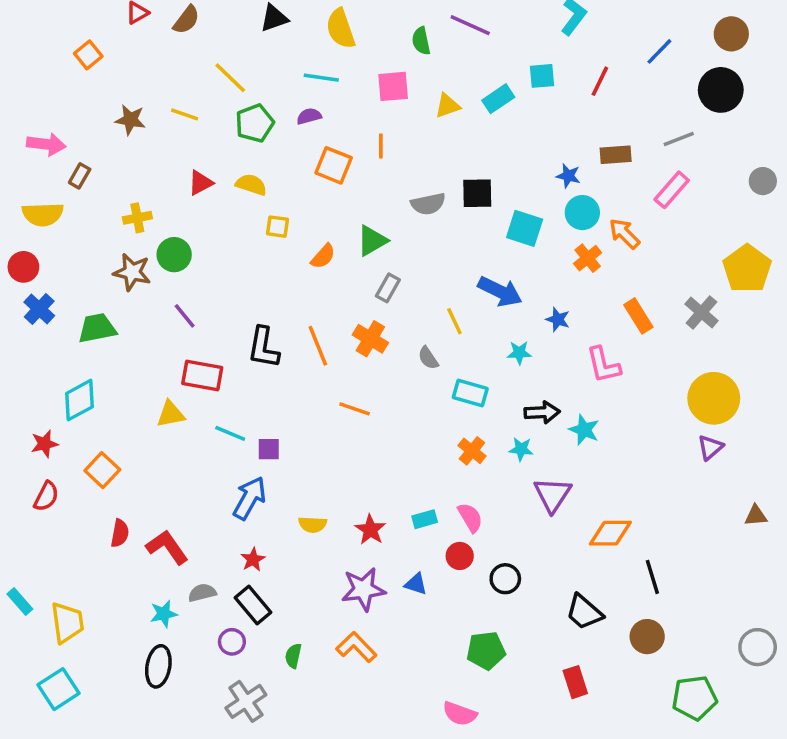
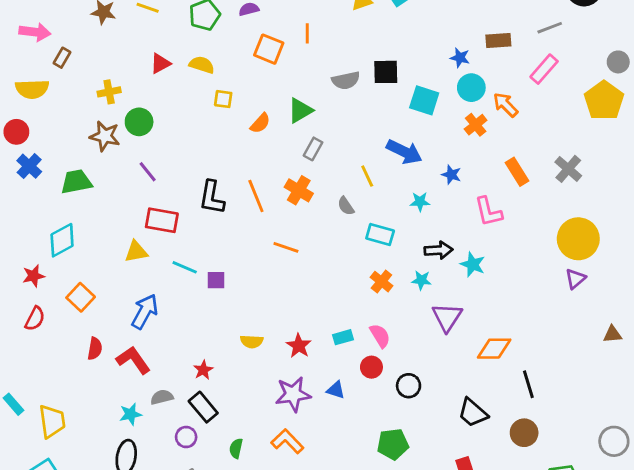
yellow pentagon: (747, 269) -> (604, 100), moved
blue arrow: (249, 498) -> (145, 312), moved

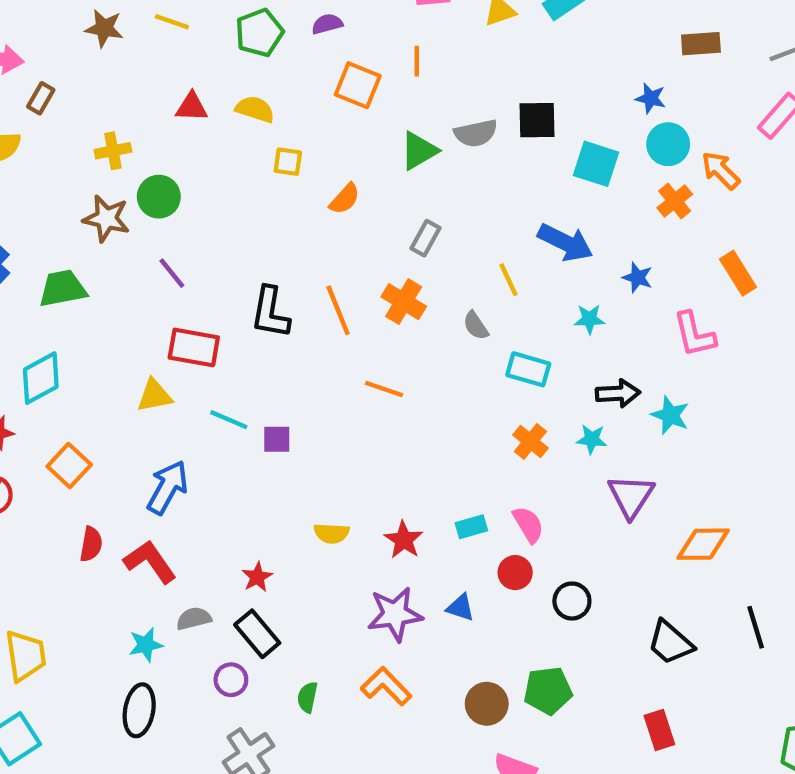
brown rectangle: (498, 41) -> (701, 44), moved
red triangle: (160, 63) -> (192, 107), turned 30
green triangle: (300, 110) -> (419, 151), moved
black line: (528, 384) -> (756, 627), moved
brown circle: (524, 433) -> (487, 704), moved

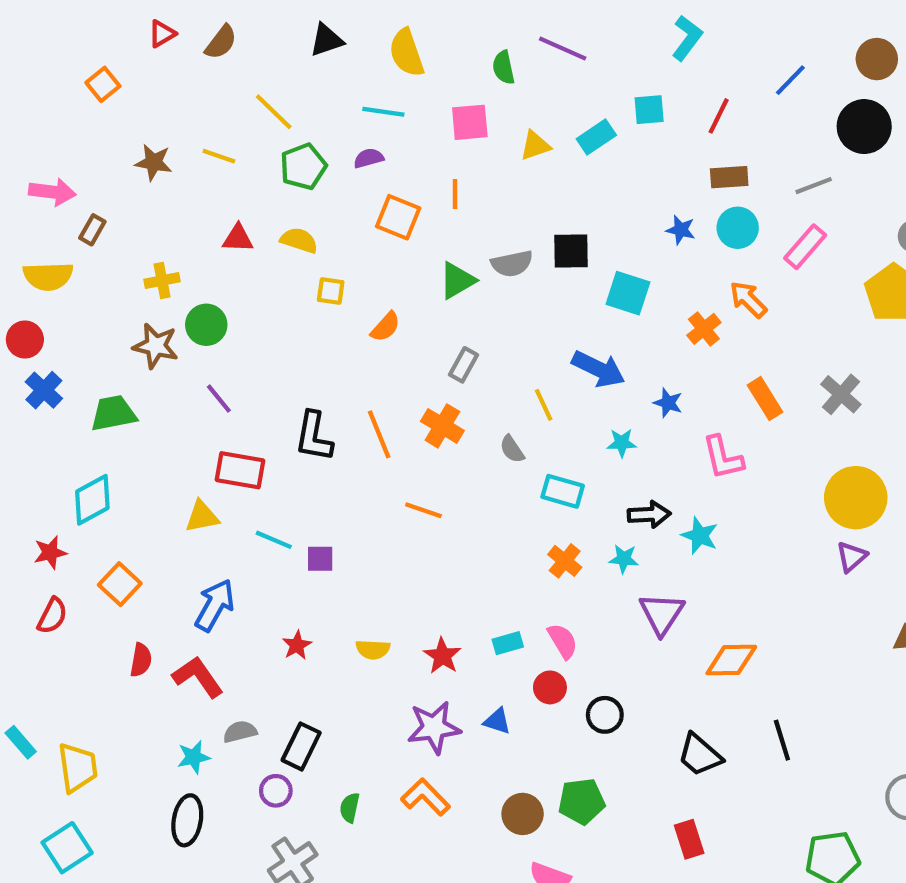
cyan circle: (668, 144) -> (738, 228), moved
red star: (257, 577) -> (297, 645), moved
black rectangle: (257, 634) -> (301, 746), turned 66

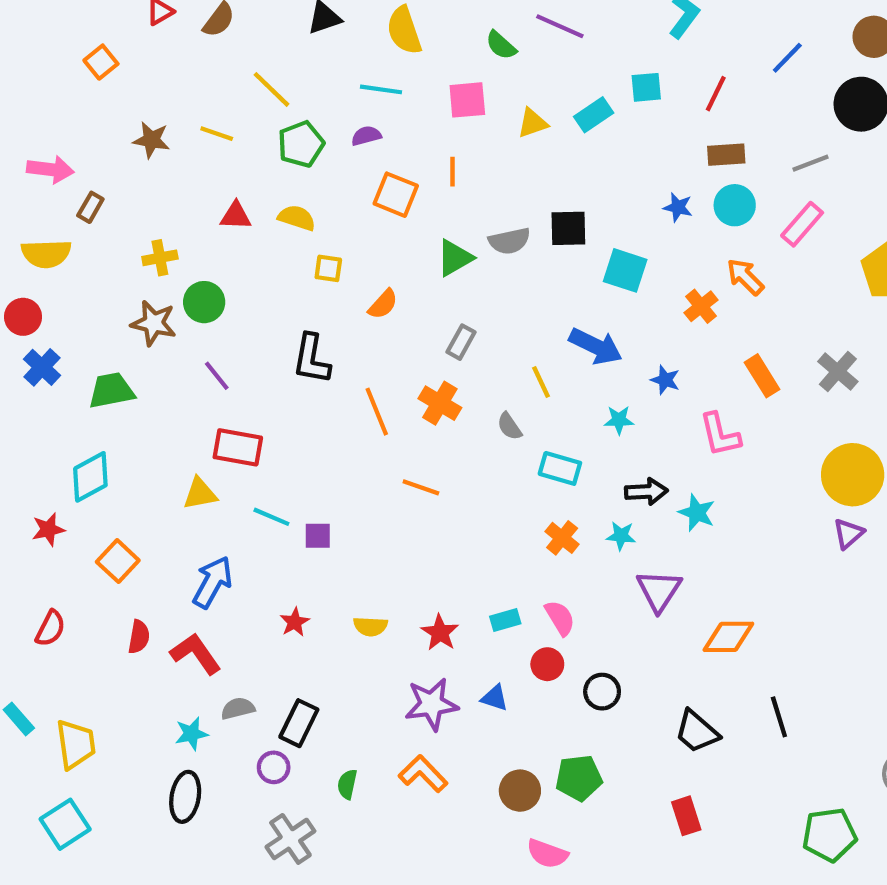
green semicircle: (504, 67) -> (501, 45), turned -36
black L-shape: (314, 437) -> (311, 359), moved
red semicircle: (52, 616) -> (50, 628), moved

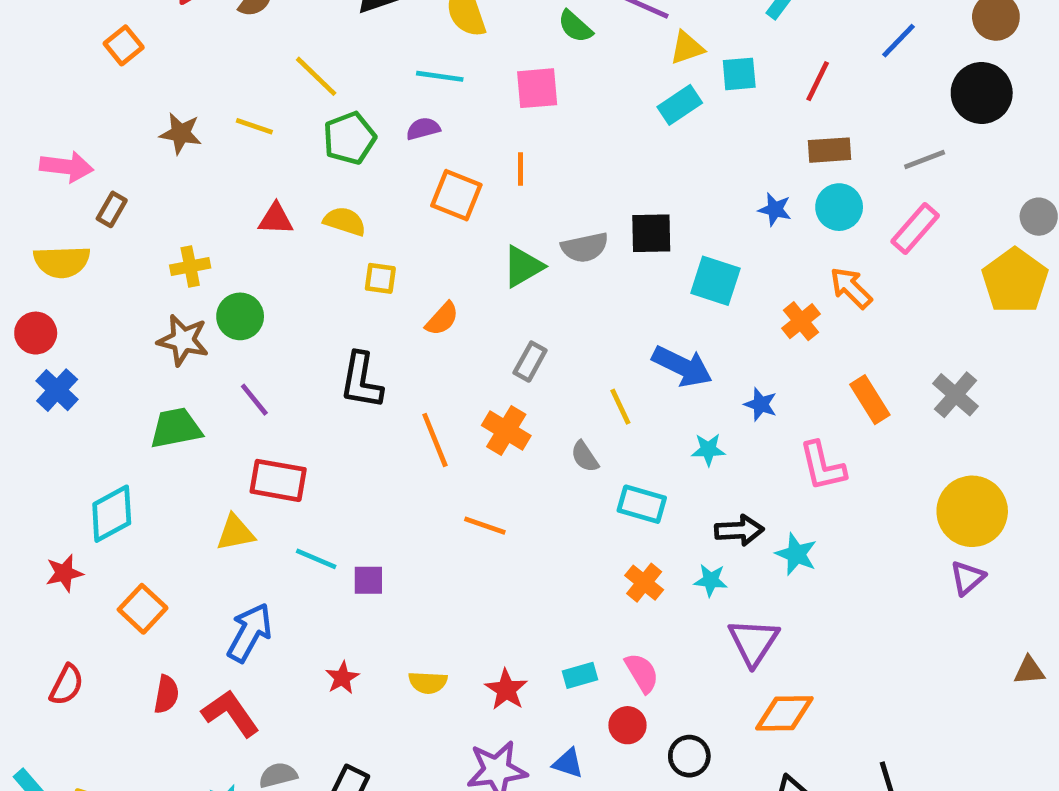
yellow triangle: (533, 123) -> (687, 48), moved
green trapezoid: (111, 390) -> (176, 428), moved
orange diamond: (728, 637) -> (784, 713), moved

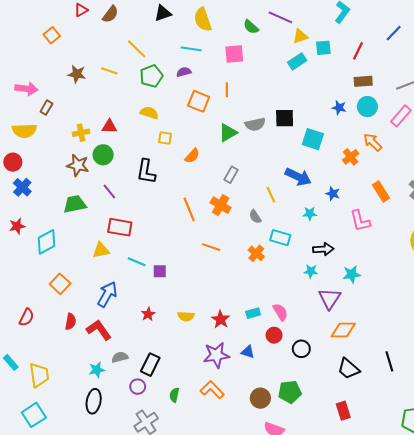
red triangle: (276, 219) -> (109, 126), moved
black L-shape: (361, 381) -> (146, 172), moved
cyan star: (796, 554) -> (352, 274), moved, turned -30
red star: (64, 573) -> (17, 226), moved
orange cross: (644, 583) -> (256, 253), moved

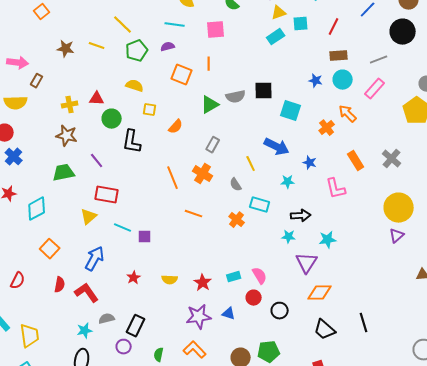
green circle: (103, 155) -> (112, 119), moved
yellow triangle: (101, 250) -> (89, 217), turned -30

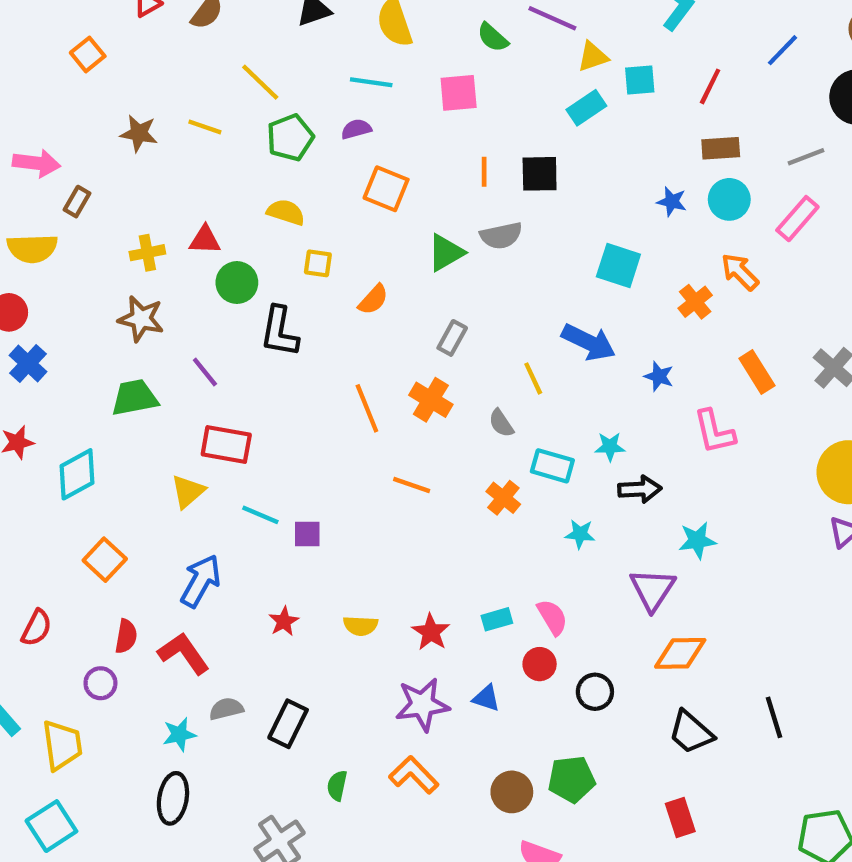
orange line: (209, 64) -> (484, 172), moved
black square: (264, 91) -> (540, 174), moved
cyan star: (288, 182) -> (610, 447), moved
cyan star: (289, 237) -> (580, 534), moved
purple circle: (124, 347) -> (100, 683), moved

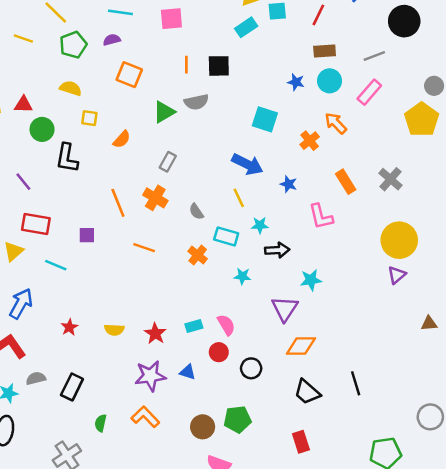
yellow line: (533, 378) -> (239, 198), moved
purple square: (307, 534) -> (87, 235), moved

